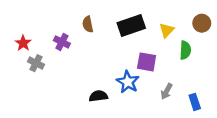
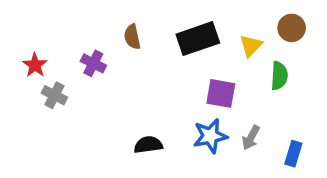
brown circle: (202, 23) -> (292, 28), moved
blue star: (128, 82) -> (210, 136), moved, turned 30
blue rectangle: (195, 102) -> (293, 154), turned 35

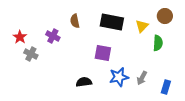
black rectangle: (198, 39) -> (112, 22), turned 30
purple square: (221, 93) -> (103, 53), moved

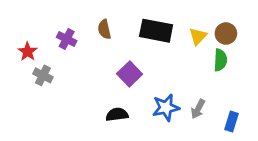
brown circle: (165, 16) -> (226, 33), moved
purple cross: (53, 36) -> (67, 39), moved
purple square: (103, 53) -> (130, 74), moved, turned 36

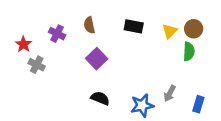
black rectangle: (156, 31) -> (134, 26), size x0.7
purple square: (130, 74) -> (97, 59), moved
blue star: (166, 108) -> (142, 105), moved
black semicircle: (117, 115) -> (100, 98), turned 30

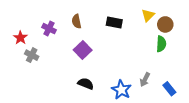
yellow triangle: (170, 31) -> (148, 15), moved
blue rectangle: (198, 104) -> (169, 89), turned -56
blue star: (142, 105) -> (121, 90), turned -30

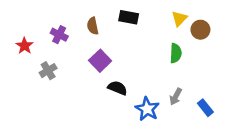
black rectangle: (114, 22) -> (129, 17), moved
green semicircle: (161, 44) -> (176, 53), moved
gray cross: (32, 55) -> (48, 71), moved, turned 32
black semicircle: (86, 84) -> (117, 88), moved

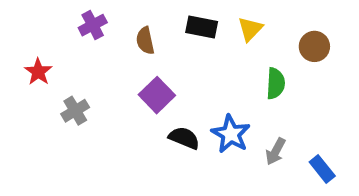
yellow triangle: (179, 19) -> (250, 29), moved
purple cross: (59, 35) -> (93, 25), moved, turned 35
blue star: (147, 109) -> (231, 134), moved

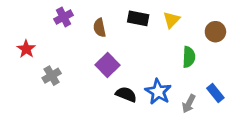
blue rectangle: (322, 169) -> (215, 93), moved

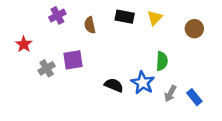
green semicircle: (189, 57) -> (162, 61), moved
purple square: (108, 65) -> (73, 60), moved, turned 35
blue rectangle: (215, 93) -> (194, 97), moved

